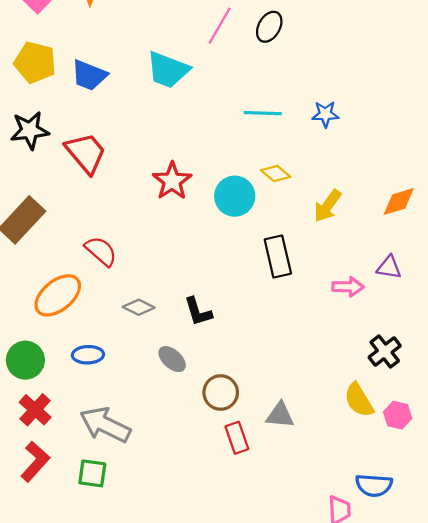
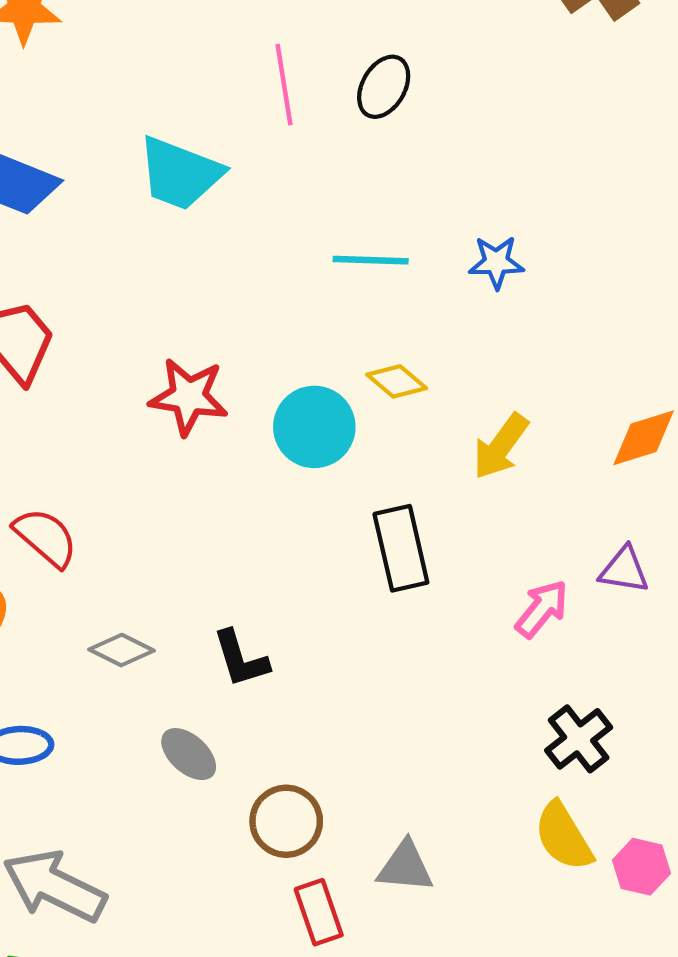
pink line: (220, 26) -> (284, 85), turned -39
red star: (172, 181) -> (189, 397), turned -30
pink arrow: (348, 287) -> (542, 609), turned -52
black cross: (385, 351) -> (579, 739), moved

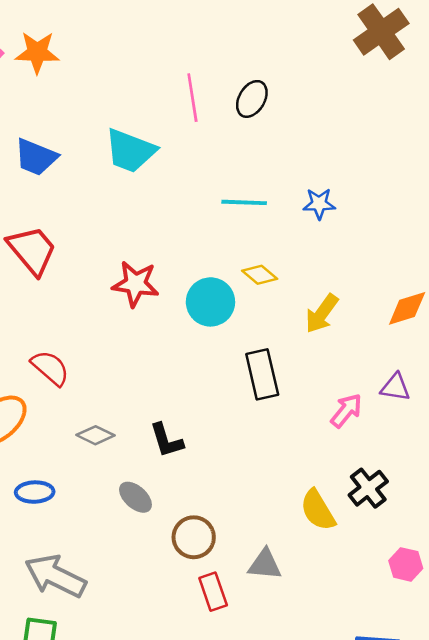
yellow semicircle: (563, 836) -> (318, 510), moved

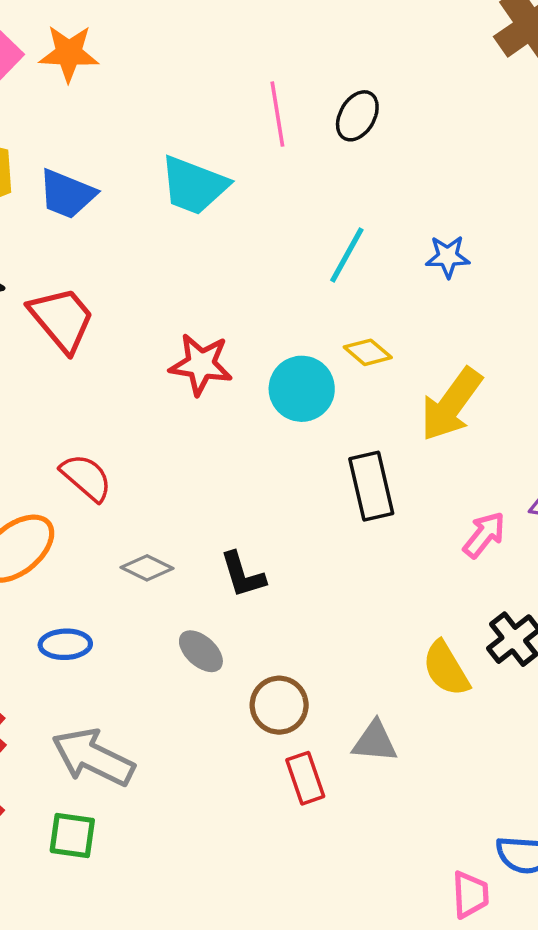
cyan line: (244, 202) -> (347, 255), turned -63
yellow arrow: (322, 314) -> (451, 404), size x1.4

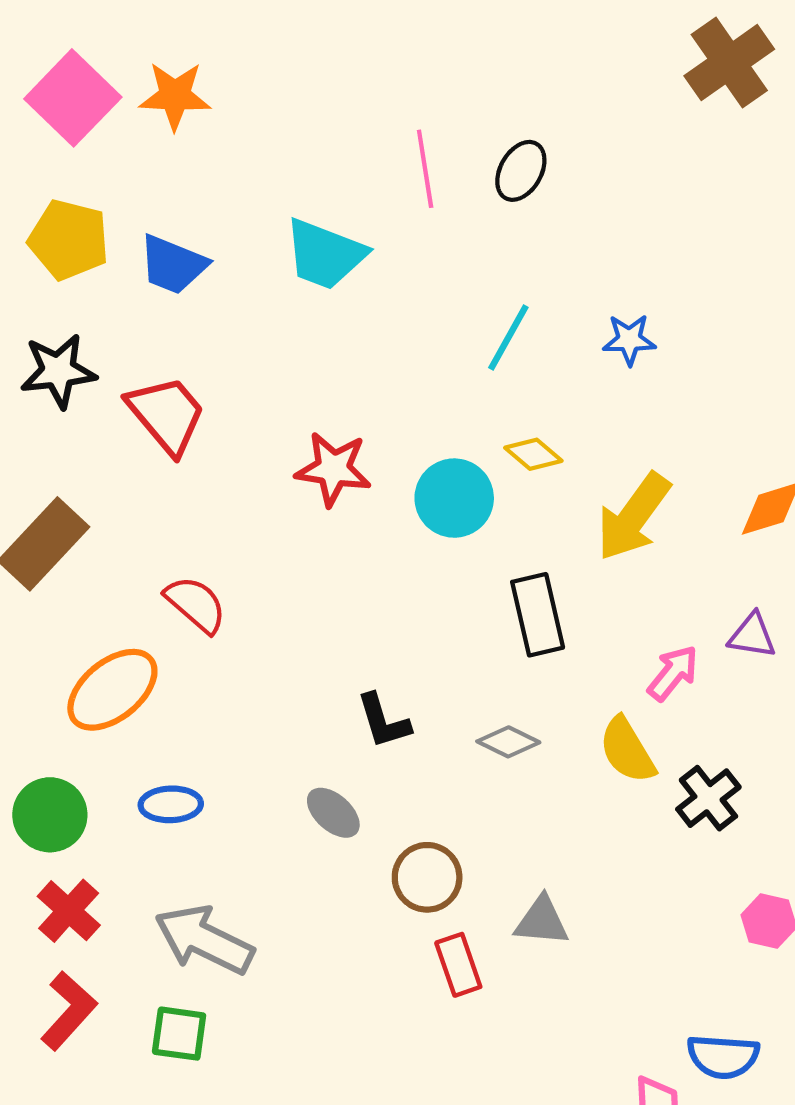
gray diamond: (147, 568) -> (508, 742), moved
yellow semicircle: (446, 669) -> (627, 750), moved

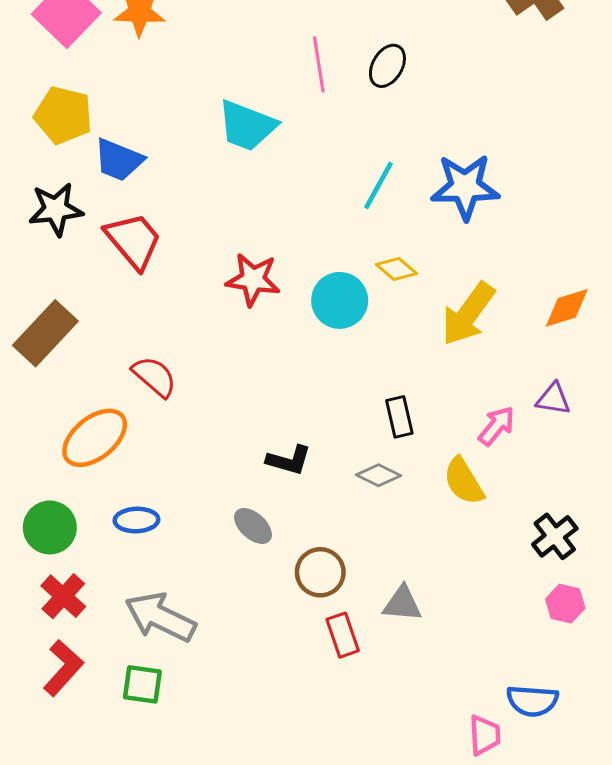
blue trapezoid: (173, 265) -> (119, 160), moved
blue star: (629, 340) -> (465, 187), size x1.8
black rectangle: (538, 615) -> (399, 417), moved, size x0.7
black L-shape: (383, 721) -> (289, 460), turned -57
black cross: (708, 798) -> (555, 536), moved

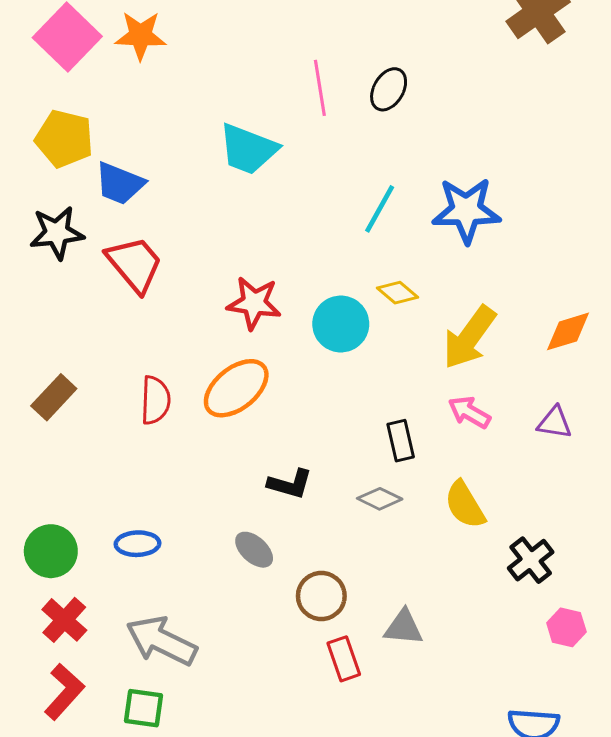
brown rectangle: (45, 333) -> (54, 397), moved, size x0.7
red semicircle: (154, 377) -> (155, 400), turned 51
pink arrow: (497, 426) -> (469, 412), moved, turned -99
orange ellipse: (95, 438) -> (236, 388), moved
black cross: (555, 536) -> (531, 560), moved

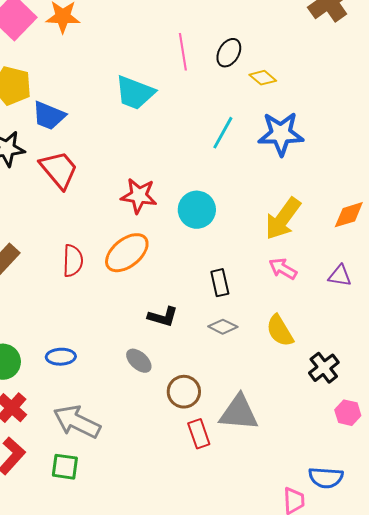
yellow diamond: (398, 293) -> (263, 78), moved
black rectangle: (401, 441) -> (220, 283), moved
gray triangle: (404, 627) -> (239, 413), size x1.5

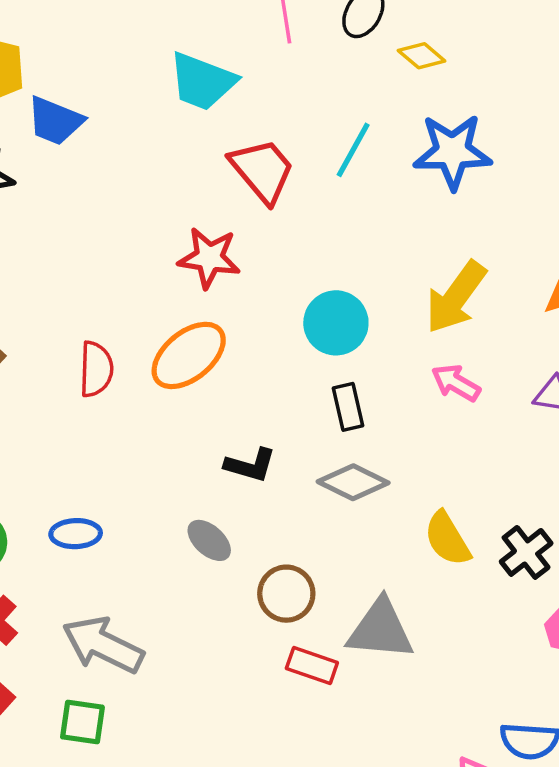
red trapezoid: (59, 170) -> (262, 170), moved
cyan circle: (197, 210) -> (336, 323), moved
gray diamond: (223, 327) -> (353, 482), size x1.4
yellow semicircle: (280, 331) -> (447, 539), moved
red rectangle: (199, 434) -> (312, 665), turned -52

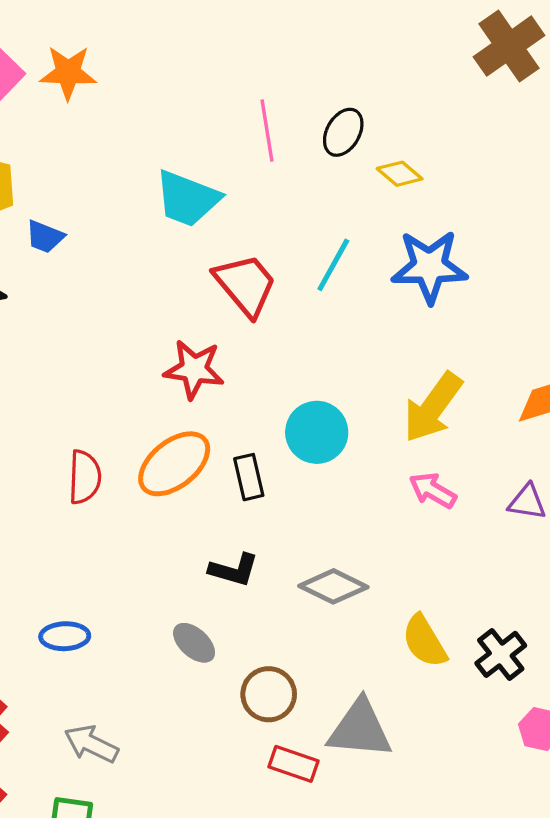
blue trapezoid: (55, 121) -> (45, 237), size x0.7
black rectangle: (348, 407) -> (249, 477), moved
gray arrow: (103, 645) -> (91, 744), size x0.7

